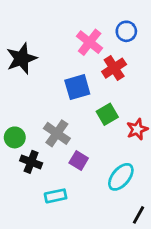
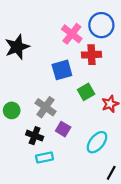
blue circle: (126, 31) -> (101, 25), size x1.5
red cross: (114, 68) -> (92, 55), turned 30
black cross: (31, 162) -> (35, 136), moved

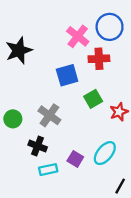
purple square: (63, 129) -> (75, 159), moved

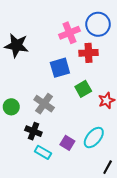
pink cross: (78, 36) -> (69, 33), turned 30
black star: (19, 50) -> (17, 45), turned 30
cyan rectangle: (48, 170) -> (43, 152), turned 42

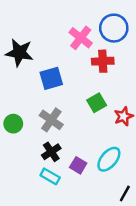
pink cross: (69, 33) -> (81, 38), turned -30
blue square: (60, 68) -> (51, 78), moved
black cross: (33, 131) -> (51, 152), moved, turned 35

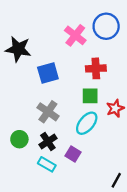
red cross: (103, 61) -> (96, 68), moved
green square: (97, 103) -> (90, 96), turned 30
green circle: (13, 124) -> (19, 139), moved
cyan ellipse: (109, 159) -> (87, 123), moved

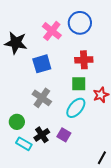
blue circle: (106, 26) -> (80, 23), moved
pink cross: (75, 35) -> (52, 31), moved
black cross: (48, 141) -> (42, 135), moved
cyan rectangle: (47, 164) -> (24, 144), moved

